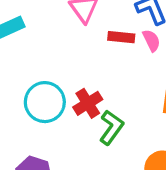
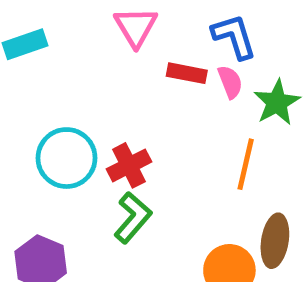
green L-shape: (111, 127) -> (133, 218), moved

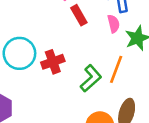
red rectangle: (187, 73) -> (79, 15), moved, turned 42
green L-shape: (133, 218) -> (91, 78), moved

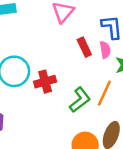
red rectangle: (79, 15) -> (84, 47), moved

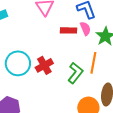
red rectangle: (84, 47) -> (69, 30), turned -49

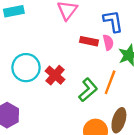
red cross: (44, 65) -> (55, 75), turned -30

